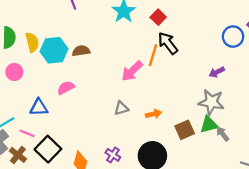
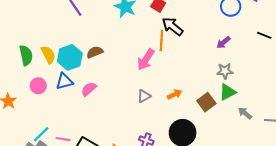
gray star: (211, 102) -> (225, 71), size x0.7
blue triangle: (39, 107) -> (64, 81), moved
gray arrow: (223, 134) -> (245, 113), moved

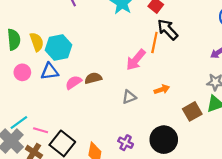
brown semicircle: (95, 52) -> (93, 78), moved
orange arrow: (175, 94) -> (162, 89), moved

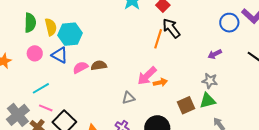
pink arrow: (136, 60) -> (147, 76), moved
blue triangle: (50, 71) -> (60, 55), turned 30
gray triangle: (129, 97) -> (128, 98), moved
cyan line: (19, 122) -> (41, 88), moved

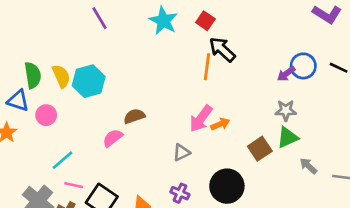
blue circle: (229, 23) -> (303, 66), moved
blue triangle: (60, 55) -> (18, 101), moved
pink semicircle: (80, 67) -> (113, 138), moved

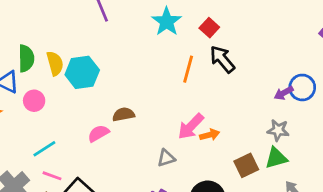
orange line: (207, 67) -> (188, 69), moved

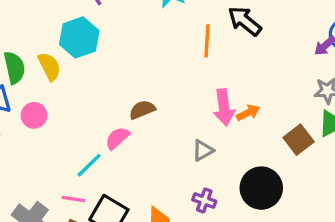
cyan hexagon: (82, 72) -> (79, 37), moved
pink arrow: (191, 126) -> (224, 107), turned -40
cyan line: (44, 149) -> (89, 165), moved

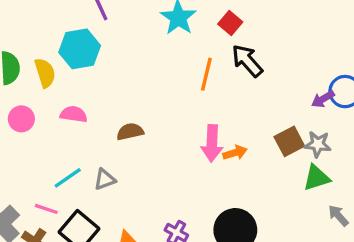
pink semicircle: (117, 138) -> (74, 114), moved, turned 40
brown square: (299, 140) -> (289, 141), moved
gray triangle: (203, 150) -> (105, 179), moved

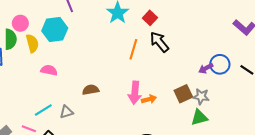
pink circle: (21, 119) -> (20, 23), moved
brown semicircle: (130, 132) -> (91, 90), moved

